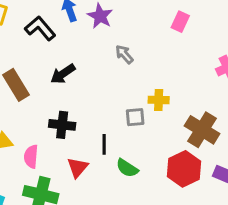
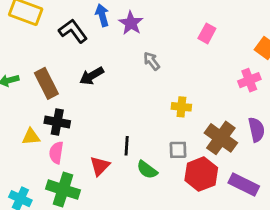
gray square: (135, 117) -> (178, 150), moved
black cross: (62, 125) -> (57, 122), moved

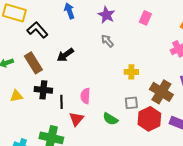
purple star: (131, 23) -> (106, 15), moved
black L-shape: (73, 31) -> (37, 30), moved
yellow triangle: (31, 137) -> (16, 96), moved
black line: (127, 146) -> (61, 102), moved
pink semicircle: (56, 153) -> (85, 96), moved

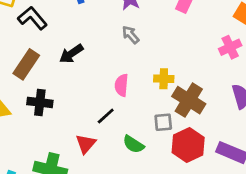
brown rectangle: (33, 63) -> (26, 64), turned 65
brown cross: (161, 92) -> (189, 100), moved
pink semicircle: (85, 96) -> (122, 85), moved
black line: (61, 102) -> (106, 116), moved, turned 48

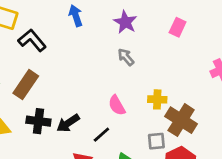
black arrow: (71, 54) -> (68, 123), moved
pink semicircle: (122, 85) -> (117, 105), turned -35

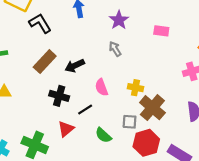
pink rectangle: (178, 27) -> (161, 31), turned 64
brown rectangle: (26, 85) -> (45, 62), moved
black cross: (38, 121) -> (59, 96), moved
black arrow: (68, 123) -> (75, 66), moved

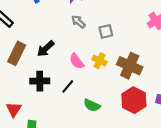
yellow cross: (135, 88) -> (100, 61), moved, turned 32
gray square: (130, 122) -> (106, 31), moved
red triangle: (66, 129) -> (14, 109), moved

